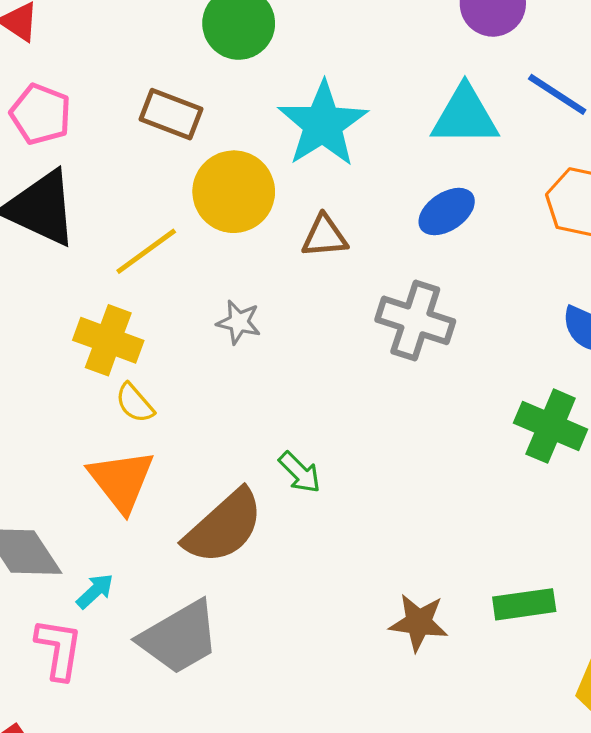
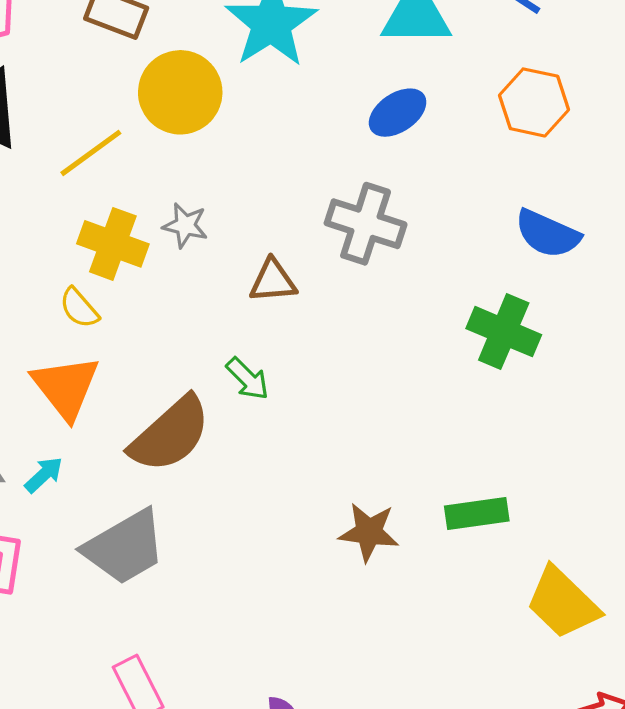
brown triangle: (324, 236) -> (273, 281), moved
yellow cross: (108, 340) -> (113, 244), moved
cyan arrow: (95, 591) -> (44, 475), moved

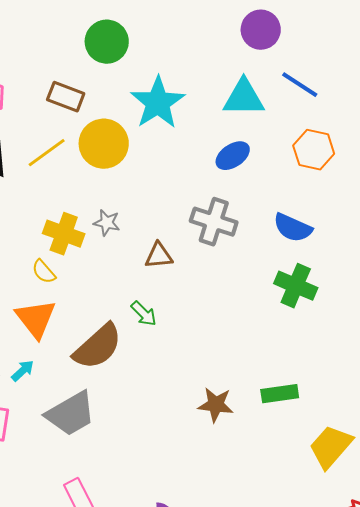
yellow line: (91, 153) -> (47, 153), moved
blue semicircle: (547, 234) -> (293, 228), moved
yellow trapezoid: (563, 603) -> (331, 447), turned 87

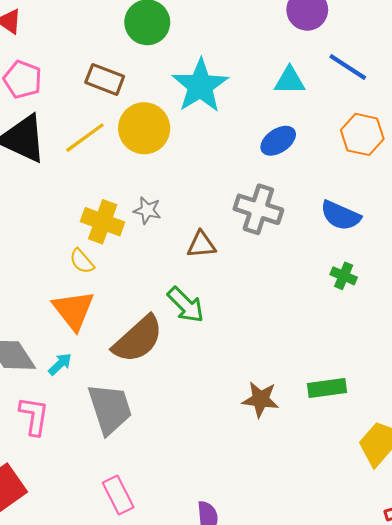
cyan triangle: (244, 98) -> (290, 80), size x0.7
green cross: (296, 286) -> (344, 276), size x0.6
green arrow: (144, 314) -> (186, 305), size x1.4
gray trapezoid: (71, 414) -> (110, 409), turned -78

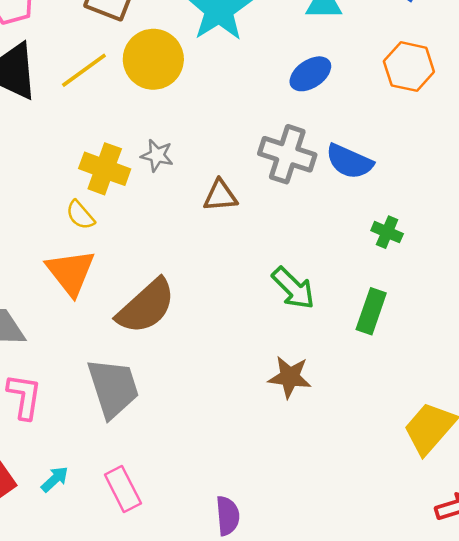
blue semicircle: (341, 216) -> (349, 162), moved
green arrow: (186, 305) -> (293, 288), moved
cyan arrow: (60, 364) -> (55, 479), moved
green rectangle: (327, 388) -> (371, 311), moved, turned -63

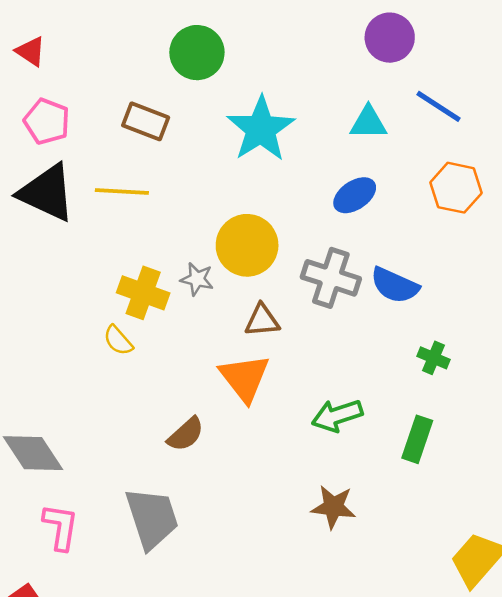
yellow circle: (153, 59) -> (247, 245), moved
yellow line: (84, 70) -> (122, 191), turned 39
orange triangle: (71, 272) -> (245, 378), moved
green arrow: (293, 288) -> (337, 416), turned 117
brown semicircle: (146, 306) -> (186, 434), size x0.6

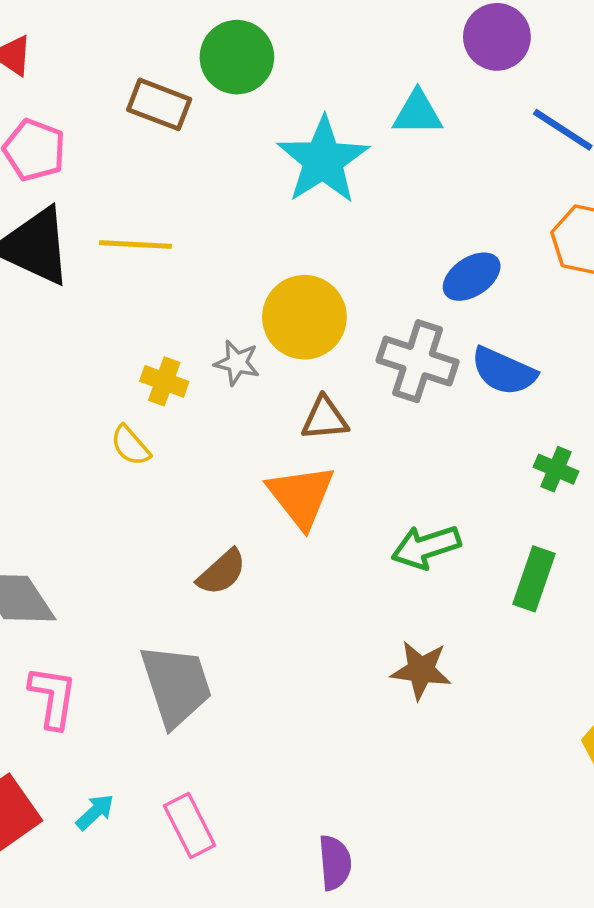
brown rectangle: (146, 121) -> (159, 104), moved
cyan triangle: (368, 123) -> (418, 113), moved
blue ellipse: (355, 195) -> (472, 277), moved
yellow cross: (143, 293) -> (164, 381), size x0.7

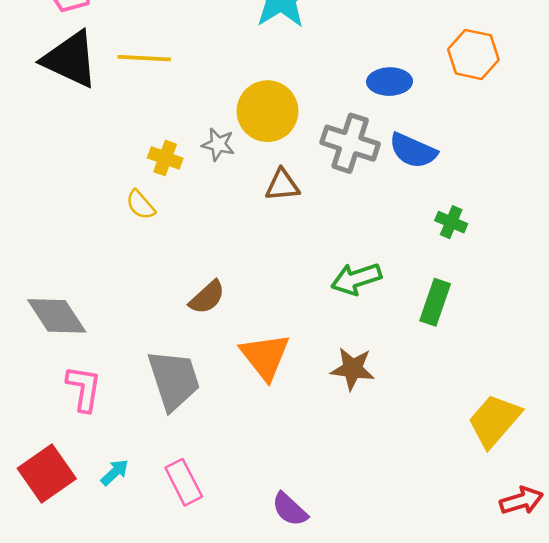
blue ellipse: (472, 277) -> (390, 82), turned 33
orange triangle: (301, 496) -> (265, 356), moved
purple semicircle: (335, 863) -> (290, 509), turned 138

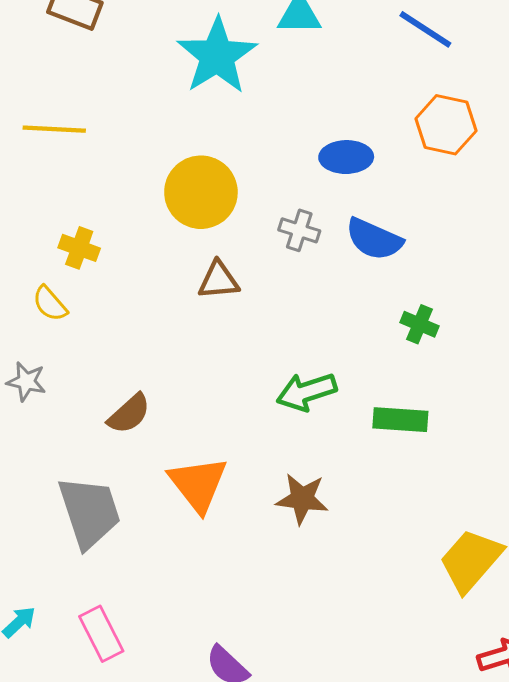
gray cross: (350, 143) -> (299, 230), size x0.6
gray star: (218, 144) -> (26, 381), moved
green rectangle: (435, 302) -> (400, 420), turned 75

